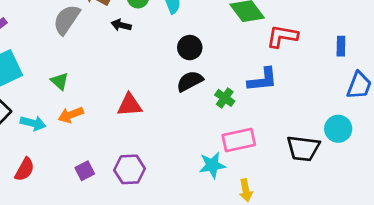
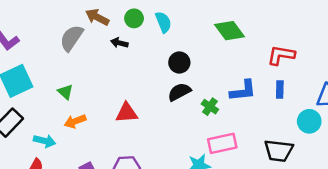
red L-shape: (282, 36) -> (281, 55), moved
blue rectangle: (341, 46) -> (280, 89), moved
cyan arrow: (33, 123) -> (45, 141), moved
cyan circle: (338, 129) -> (309, 121), moved

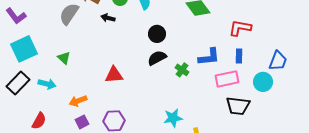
orange arrow: (75, 121) -> (78, 101), moved
cyan arrow: (45, 141) -> (47, 84), moved
pink rectangle: (222, 143) -> (227, 79), moved

